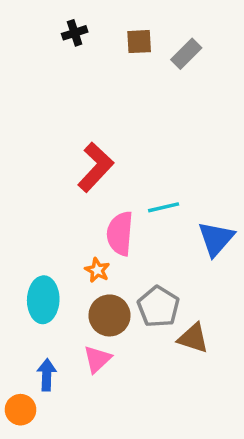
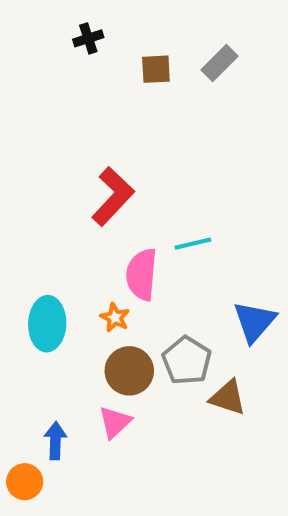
brown square: (139, 42) -> (156, 69), moved
blue triangle: (216, 239) -> (254, 322), moved
cyan ellipse: (43, 300) -> (47, 324), moved

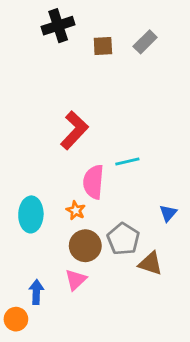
black cross: (88, 38) -> (58, 26), size x1.6
blue triangle: (254, 322) -> (168, 213), size x0.6

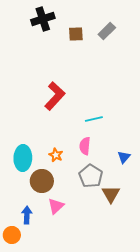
pink semicircle: (93, 182) -> (85, 146), moved, size x0.7
brown circle: (85, 246) -> (42, 181), moved
brown triangle: (150, 263) -> (111, 194), turned 42

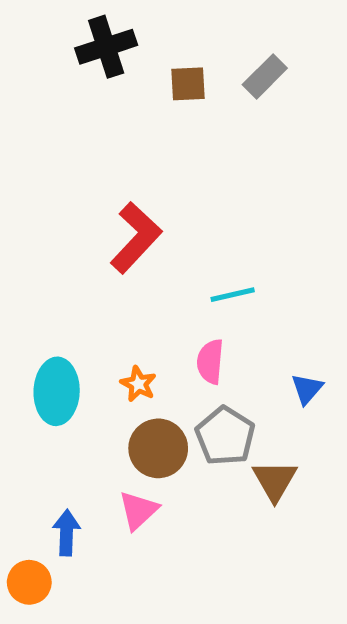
brown circle: (42, 181) -> (158, 448), moved

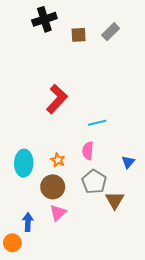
brown circle: (158, 448) -> (53, 187), moved

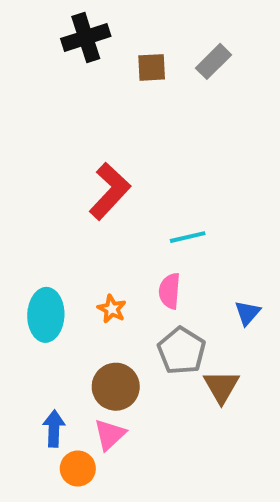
brown circle: (53, 187) -> (116, 387), moved
pink triangle: (58, 213) -> (110, 435), moved
orange circle: (12, 243) -> (78, 469), moved

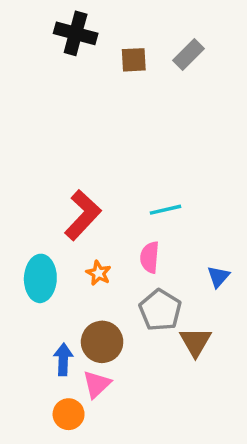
black cross: (86, 37) -> (76, 33), turned 33
red L-shape: (110, 191) -> (83, 215), moved
blue arrow: (54, 429) -> (63, 360), moved

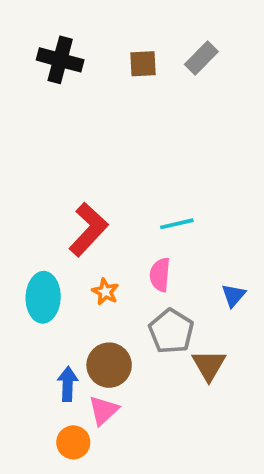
black cross: (76, 33) -> (60, 60), moved

